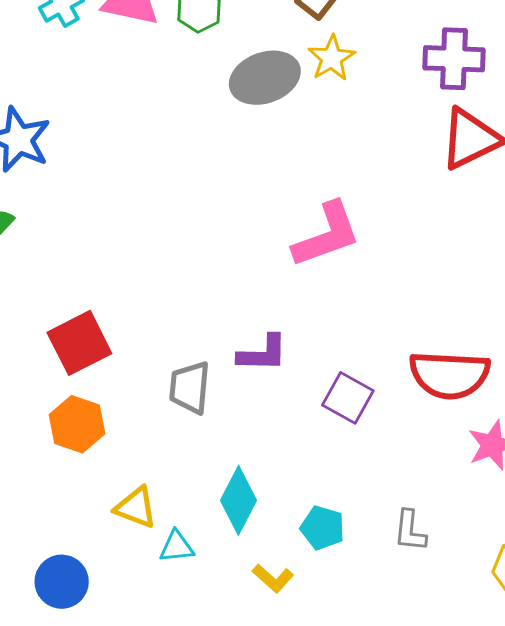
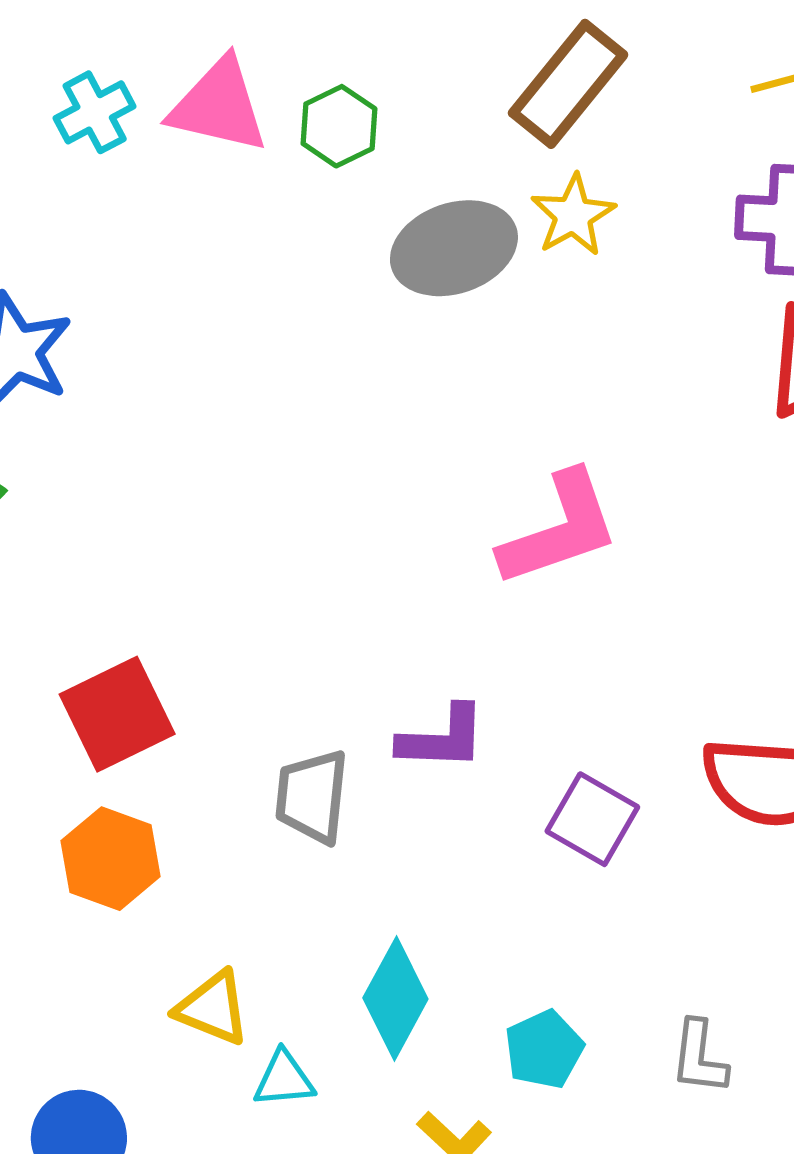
cyan pentagon: (323, 528) -> (544, 1049), turned 30

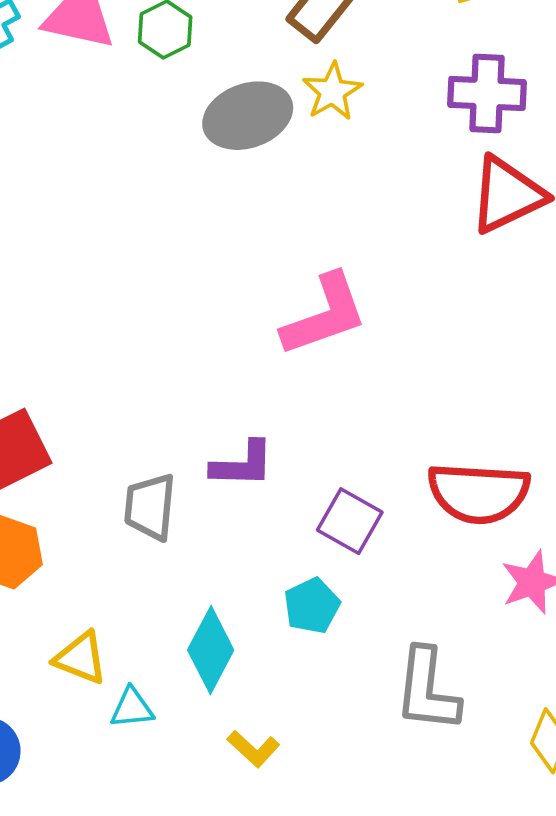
cyan pentagon: (544, 1049) -> (312, 606), moved
gray L-shape: (699, 1057) -> (427, 690), size x1.6

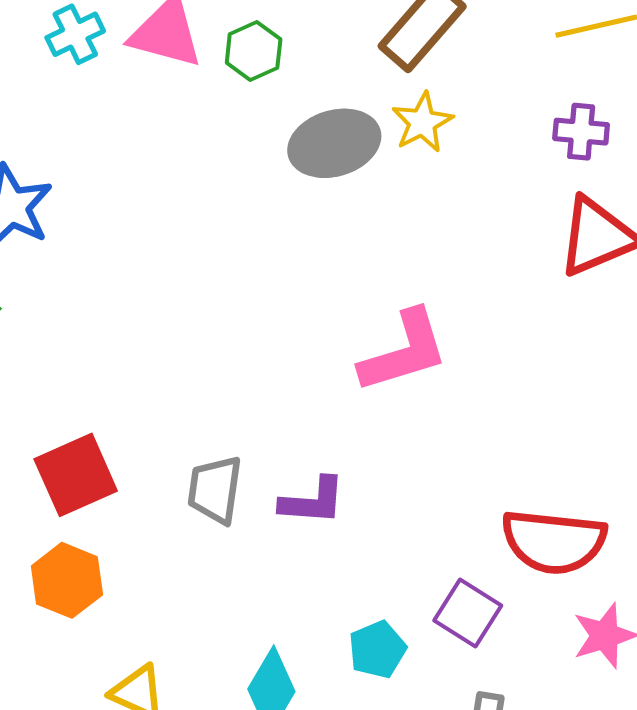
purple cross: (487, 93) -> (581, 132), size x0.7
gray trapezoid: (150, 507) -> (215, 490), moved
purple square: (350, 521) -> (468, 613), moved

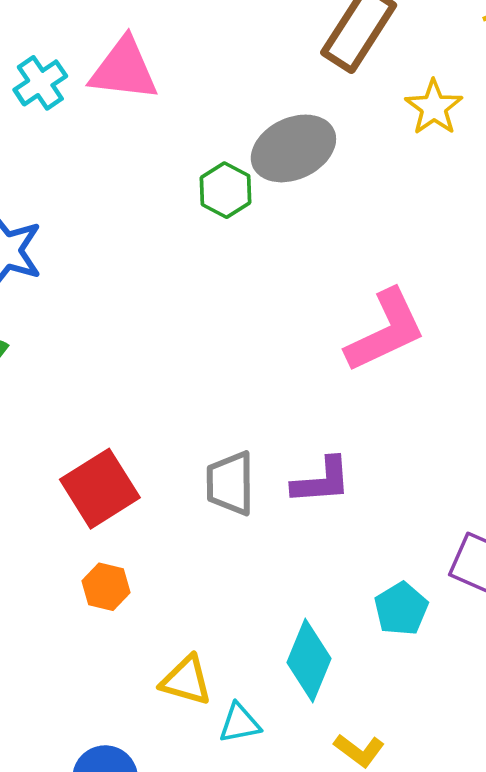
green hexagon: (254, 51) -> (225, 190), moved
yellow star: (422, 122) -> (434, 107), moved
orange hexagon: (67, 580) -> (106, 587), size x0.7

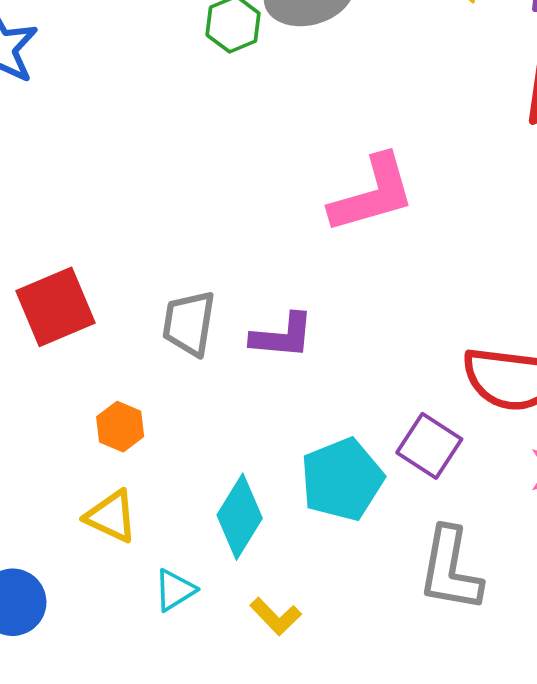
orange hexagon: (106, 587) -> (120, 427), moved
cyan pentagon: (401, 609) -> (342, 479), size x1.5
cyan triangle: (240, 723) -> (175, 590), moved, turned -30

